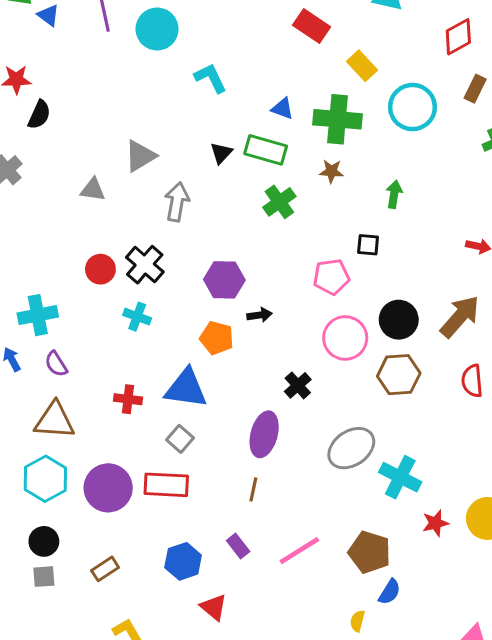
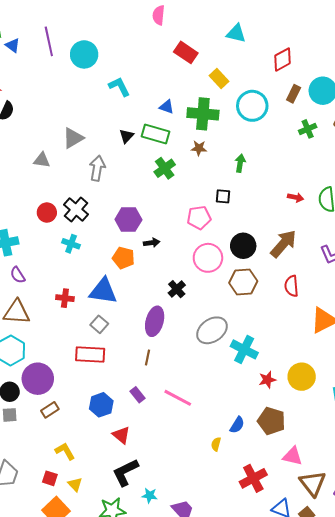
purple circle: (108, 488) -> (38, 379), moved
pink line: (299, 551) -> (178, 398), turned 60
brown pentagon: (370, 552) -> (271, 421), moved

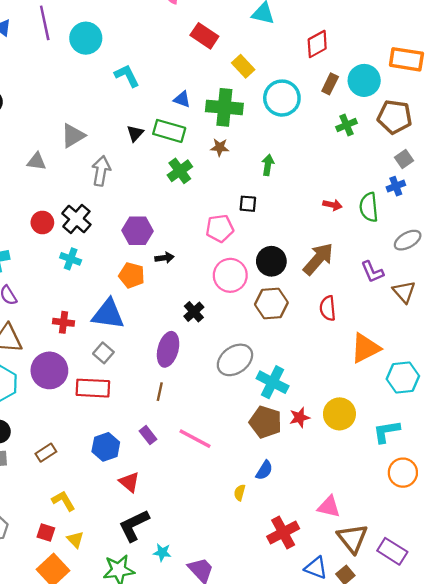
purple circle: (38, 379) -> (49, 370), moved
brown pentagon: (271, 421) -> (265, 422), moved

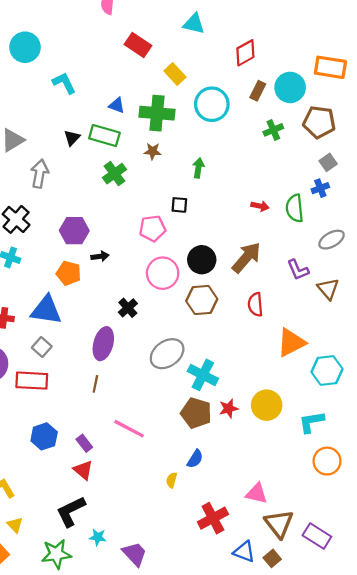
purple rectangle: (148, 435) -> (84, 443), moved
red triangle: (129, 482) -> (83, 470), moved

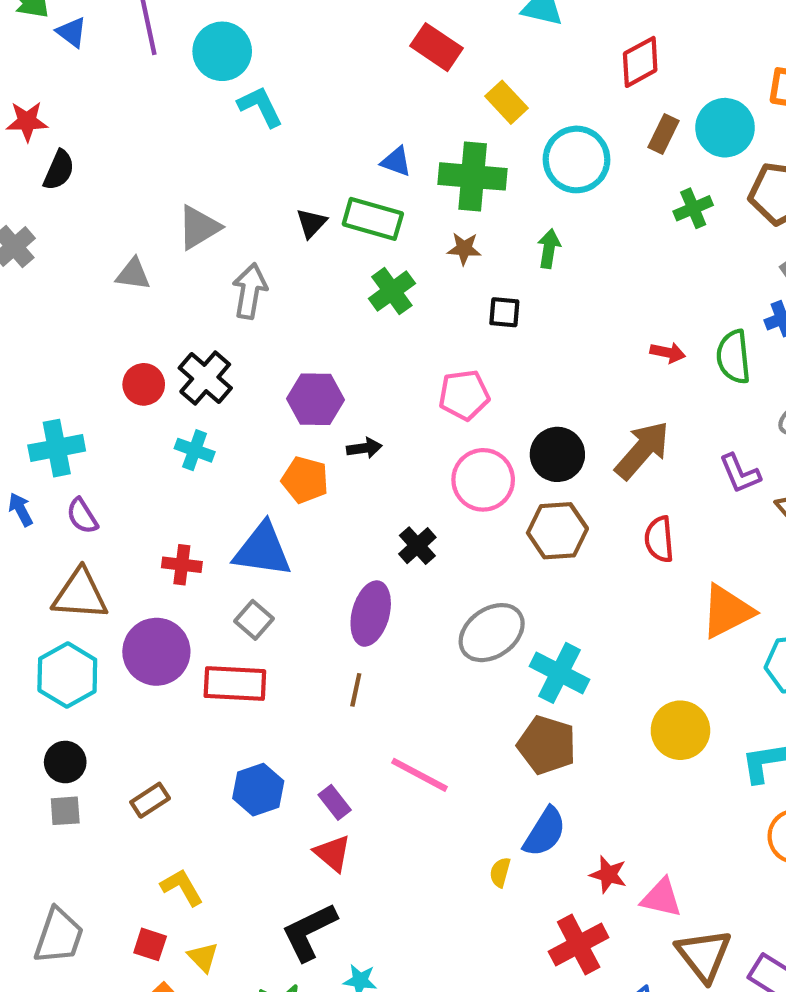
cyan L-shape: (64, 83) -> (260, 106), moved
green arrow: (198, 168) -> (549, 249), moved
black square: (179, 205) -> (504, 312), moved
red star: (229, 408) -> (608, 874), moved, turned 30
blue semicircle: (195, 459) -> (545, 832), size x1.4

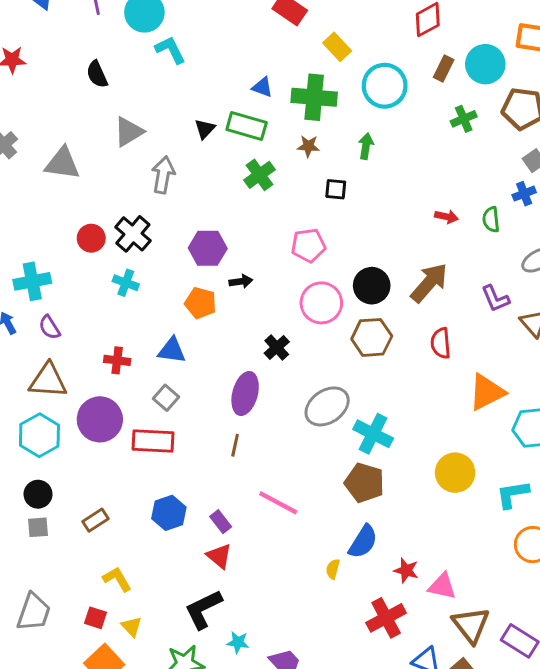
black semicircle: (59, 170) -> (97, 74), moved, turned 132
gray triangle: (133, 274) -> (62, 163), moved, size x1.5
green semicircle: (733, 357) -> (491, 219), size x0.7
blue triangle: (263, 550) -> (172, 350), size x0.7

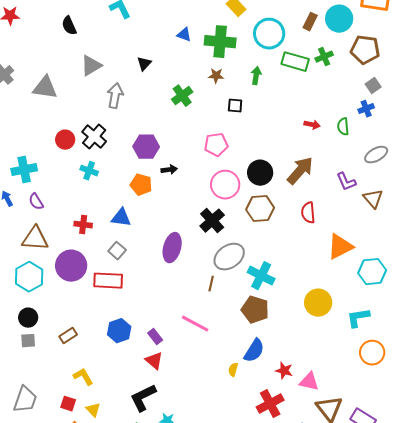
green rectangle: (247, 126) -> (295, 62), moved
black cross: (277, 347) -> (212, 221), moved, size x1.4
brown line: (235, 445) -> (211, 284), moved

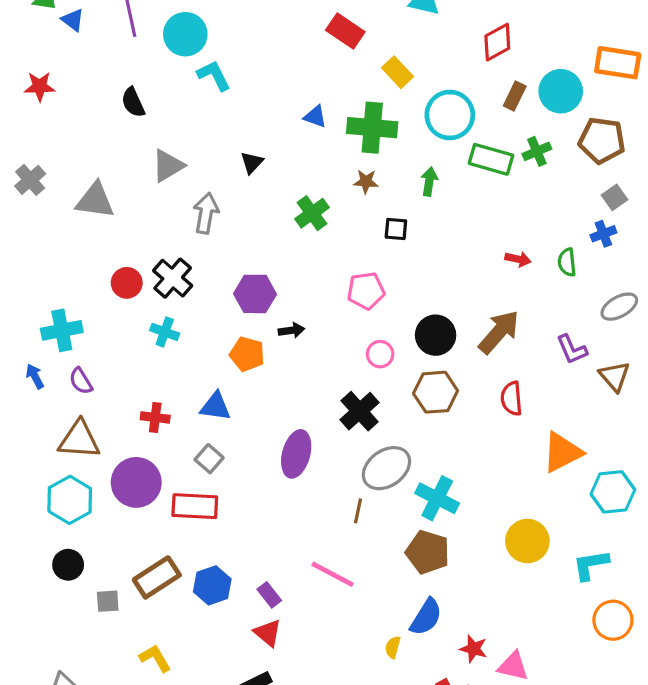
pink circle: (225, 185) -> (380, 354), size x0.6
brown rectangle: (68, 336) -> (157, 577), moved, size x1.6
gray square: (28, 341) -> (108, 601), moved

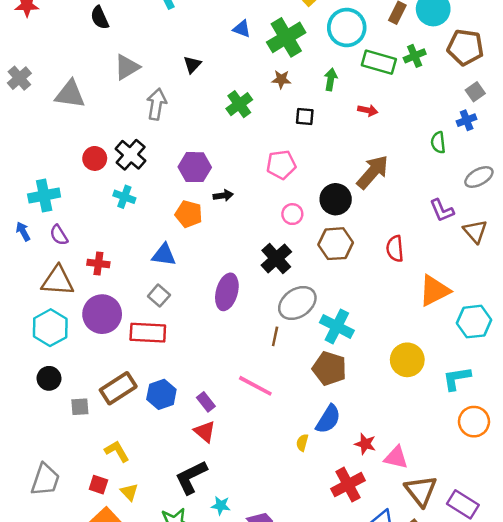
green cross: (372, 128) -> (286, 37), turned -36
red arrow: (518, 259) -> (368, 110), moved
brown arrow: (499, 332) -> (373, 172), moved
red cross: (155, 417) -> (98, 263), moved

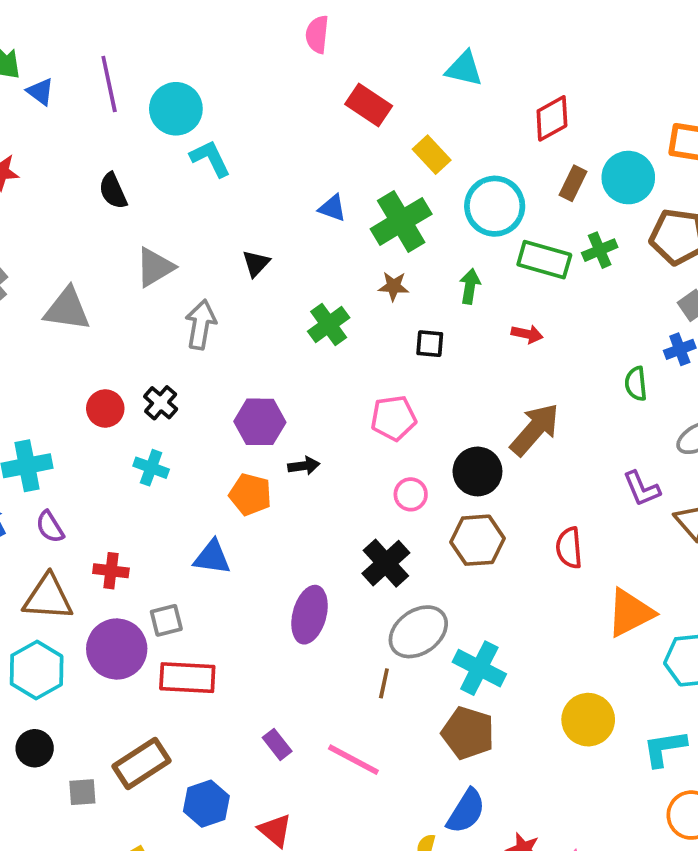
black cross: (131, 155) -> (161, 403), size x0.7
gray square: (159, 296) -> (166, 620), moved, turned 35
blue hexagon: (161, 394) -> (206, 804), moved
purple rectangle: (206, 402) -> (277, 744), moved

